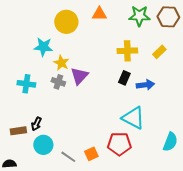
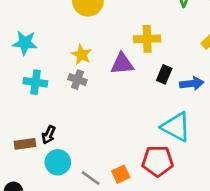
cyan star: (43, 47) -> (25, 43), moved
yellow cross: (127, 51) -> (147, 39), moved
purple triangle: (79, 76) -> (122, 64), moved, turned 42

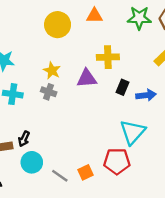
cyan triangle: (176, 127) -> (133, 132), turned 44

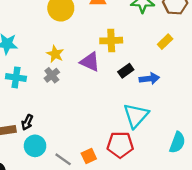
purple triangle: (87, 78) -> (90, 62), turned 30
black rectangle: (122, 87) -> (126, 71), turned 32
gray cross: (49, 92) -> (52, 75), turned 32

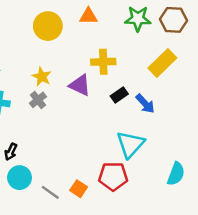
yellow rectangle: (165, 42) -> (162, 63), size x1.6
blue arrow: (149, 79) -> (145, 104), turned 54
orange square: (89, 156) -> (79, 189), turned -32

